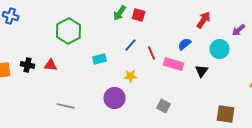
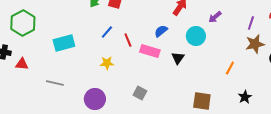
green hexagon: (69, 31) -> (23, 23), moved
cyan rectangle: (100, 59) -> (64, 43), moved, size x1.5
red triangle: (51, 65) -> (22, 64), moved
purple circle: (115, 98) -> (95, 99), moved
gray line: (66, 106) -> (55, 83), moved

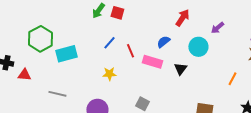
green hexagon: (23, 23) -> (40, 39), moved

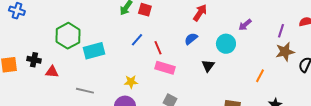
red arrow: (182, 18) -> (200, 13), moved
pink rectangle: (152, 62) -> (165, 68), moved
yellow star: (109, 74) -> (131, 82), moved

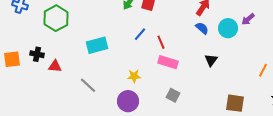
green hexagon: (68, 36) -> (56, 18), moved
blue semicircle: (191, 39) -> (202, 28), moved, turned 80
cyan circle: (226, 44) -> (228, 28), moved
gray line: (85, 91) -> (88, 85), turned 30

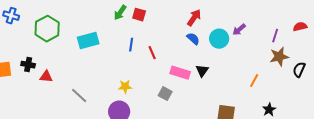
blue line: (140, 34) -> (131, 45), turned -32
cyan rectangle: (97, 45) -> (88, 41), moved
pink rectangle: (168, 62) -> (180, 73), moved
gray square: (173, 95) -> (165, 94), moved

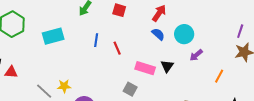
red square: (139, 15) -> (119, 10), moved
purple arrow: (239, 30) -> (196, 55), moved
yellow star: (125, 87) -> (64, 86), moved

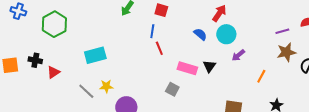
red arrow: (159, 13) -> (219, 13), moved
purple line: (240, 31) -> (282, 31), turned 56
cyan rectangle: (53, 36) -> (95, 55), moved
blue line: (96, 40) -> (152, 31), moved
red triangle: (11, 72) -> (53, 72), turned -40

